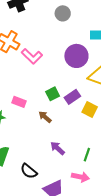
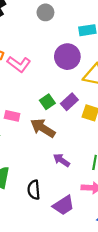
brown arrow: (45, 117) -> (43, 128), size x1.6
black semicircle: (29, 171) -> (34, 190), turned 54

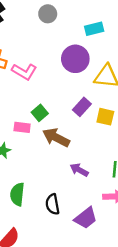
green square: (47, 102) -> (40, 113), moved

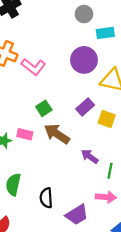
gray circle: (48, 14) -> (84, 14), moved
pink rectangle: (22, 127) -> (25, 134), moved
purple arrow: (79, 170) -> (90, 156), moved

